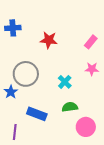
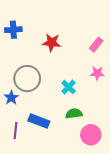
purple line: (15, 132) -> (16, 131), moved

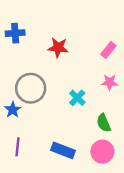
green semicircle: (74, 114) -> (104, 123), moved, turned -105
blue rectangle: (39, 121) -> (63, 150), moved

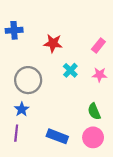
cyan cross: (77, 98) -> (70, 70), moved
blue star: (13, 110) -> (22, 109), moved

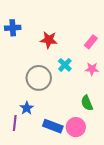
gray circle: (28, 80) -> (39, 78), moved
blue star: (22, 109) -> (27, 108), moved
pink circle: (93, 137) -> (76, 127), moved

